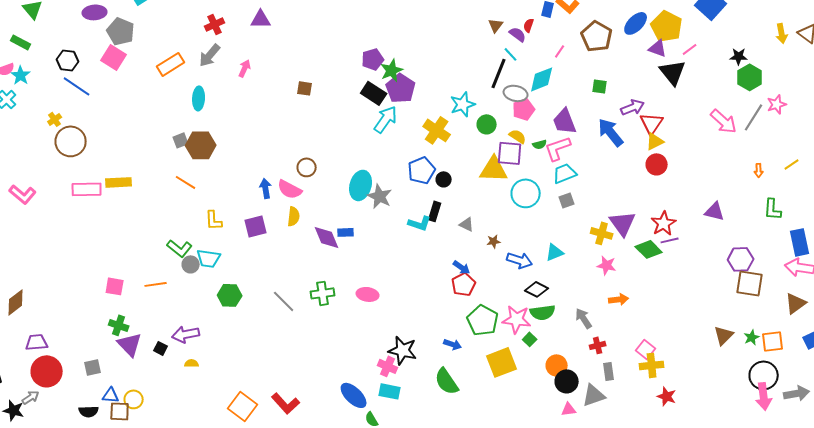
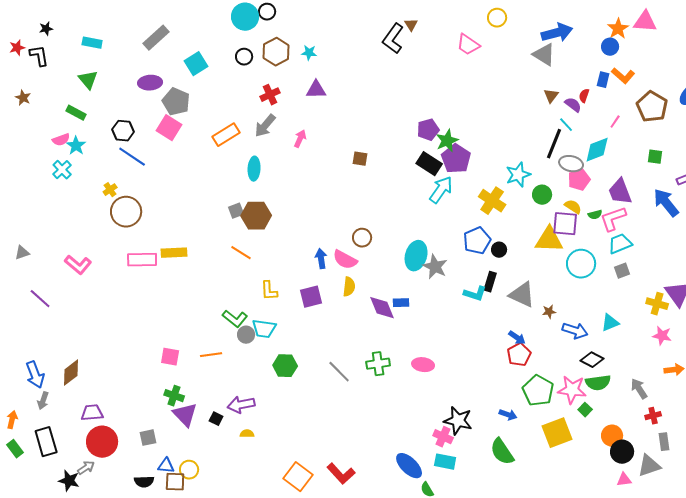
gray triangle: (467, 224) -> (522, 295), size x1.8

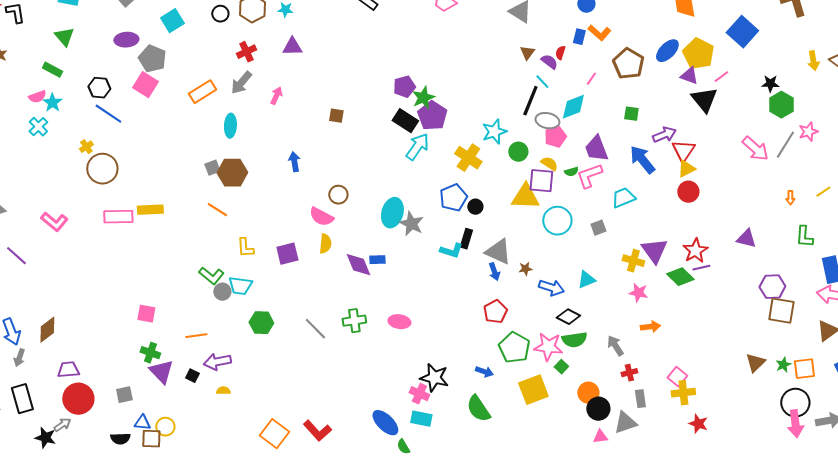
cyan trapezoid: (620, 244) -> (623, 198), moved
blue arrow: (321, 259) -> (294, 162), moved
blue arrow: (517, 338) -> (494, 272), moved, turned 36
orange line: (211, 355) -> (196, 336), moved

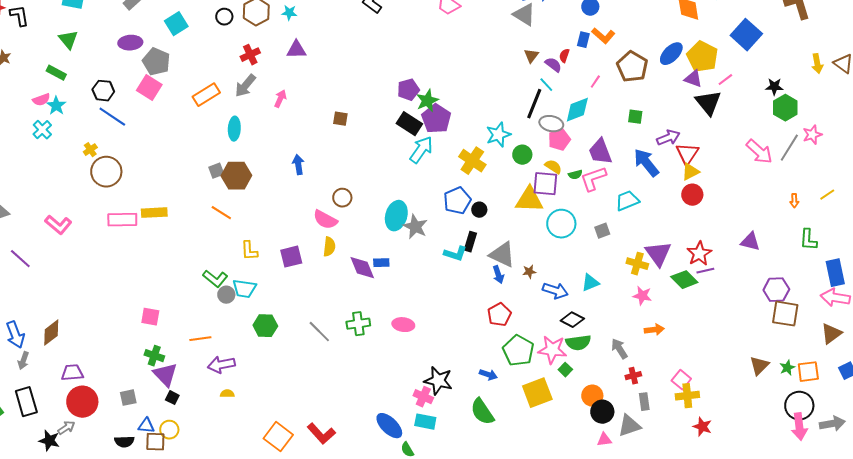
black square: (192, 376) -> (172, 398), moved

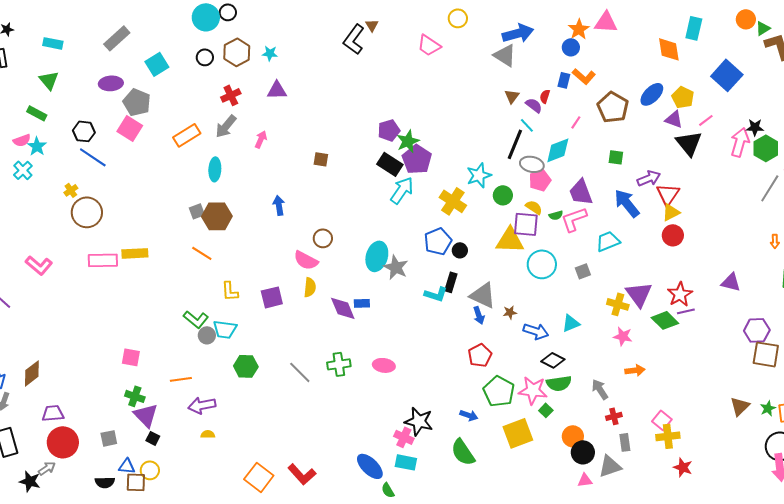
yellow pentagon: (702, 57) -> (683, 97), size x0.7
pink arrow: (759, 152) -> (740, 142), moved, turned -116

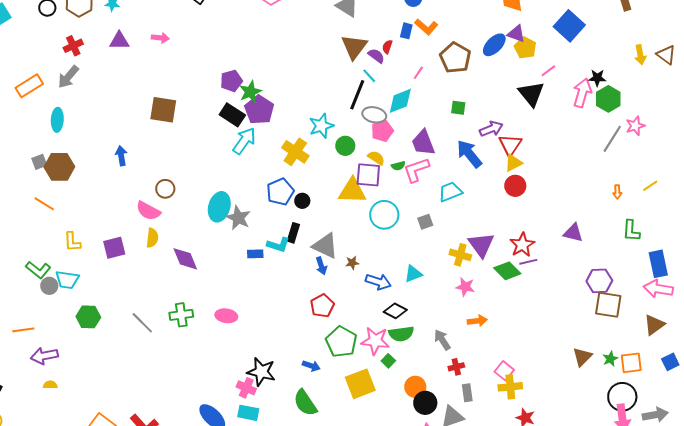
brown triangle: (512, 96) -> (354, 47), size x1.8
purple triangle: (674, 119) -> (516, 34), moved
pink arrow: (261, 139) -> (160, 38), moved, turned 72
brown square: (321, 159) -> (163, 110), size x1.8
blue rectangle: (362, 303) -> (255, 254), moved

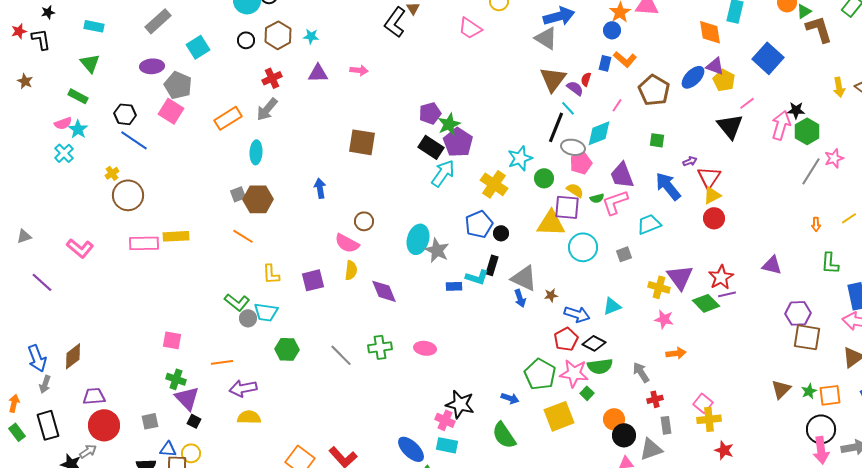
purple arrow: (491, 129) -> (690, 161), size x0.6
red pentagon: (322, 306) -> (566, 339), moved
yellow semicircle: (50, 385) -> (249, 417), size x1.6

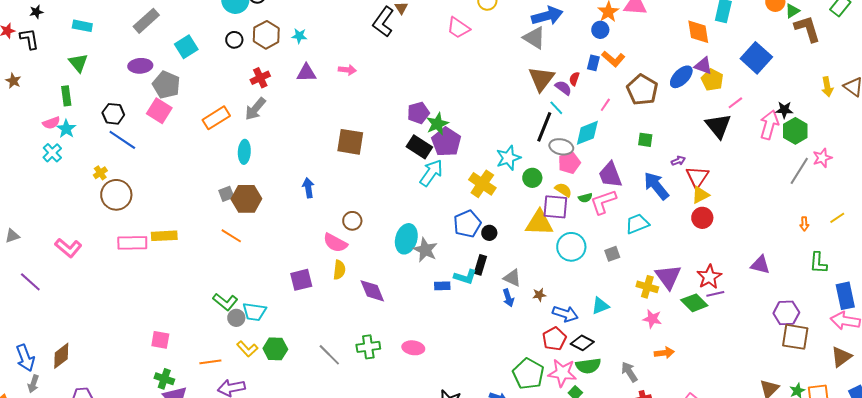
green rectangle: (78, 96) -> (66, 96), turned 54
yellow L-shape: (271, 274) -> (247, 349), moved, turned -40
gray triangle: (524, 278) -> (512, 278), size x0.7

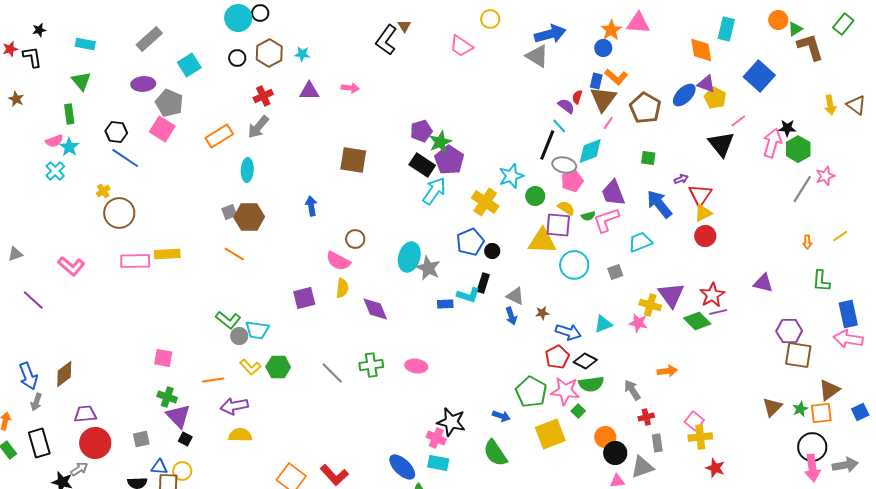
brown triangle: (541, 79) -> (603, 99), moved
pink star: (652, 319) -> (638, 323), moved
brown triangle: (841, 357) -> (829, 390), moved

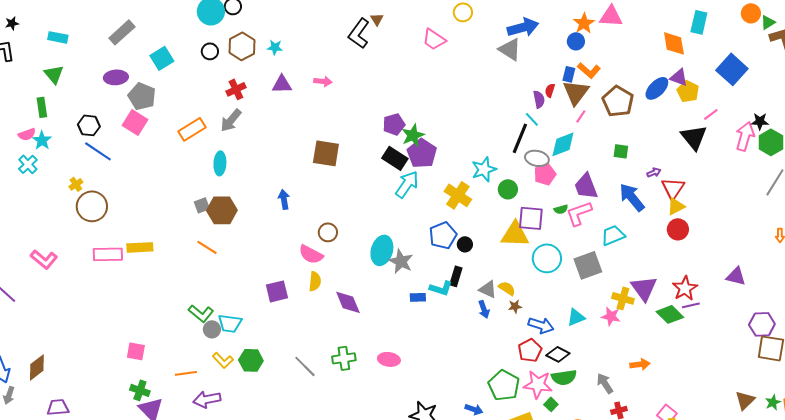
purple semicircle: (566, 106) -> (539, 99), turned 42
yellow semicircle: (566, 208) -> (507, 288), moved
gray square: (615, 272) -> (588, 265), size x1.8

